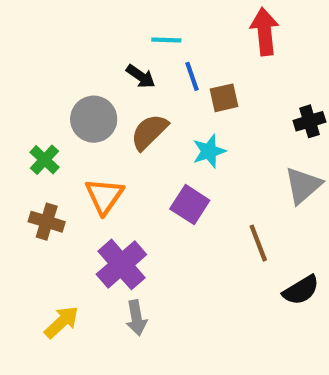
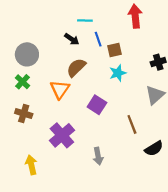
gray circle: (94, 119) -> (27, 54), moved
cyan star: (209, 151) -> (118, 73), moved
orange triangle: (104, 196) -> (60, 89), moved
gray arrow: (136, 318) -> (98, 156), moved
yellow arrow: (62, 322) -> (31, 165), turned -60

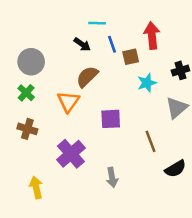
red arrow: (135, 16) -> (152, 36), moved
cyan star: (118, 73) -> (147, 83), moved
purple square: (97, 105) -> (111, 119), turned -36

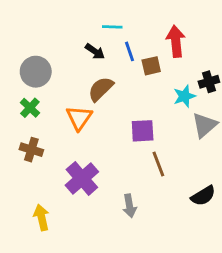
cyan star: (147, 83) -> (184, 96), moved
purple square: (111, 119) -> (143, 131), moved
brown line: (151, 141) -> (158, 164), moved

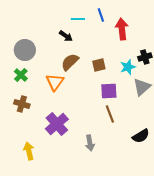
blue line: (130, 51) -> (101, 15), moved
brown square: (151, 66) -> (99, 65), moved
purple square: (143, 131) -> (109, 91), moved

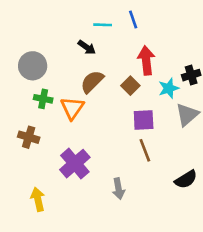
red arrow: (122, 29) -> (146, 61), moved
brown square: (99, 65) -> (130, 86), turned -32
green cross: (21, 75) -> (43, 99), moved, turned -32

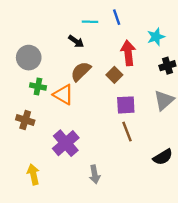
cyan star: (169, 88) -> (156, 37), moved
orange triangle: (72, 108) -> (63, 95), turned -35
gray arrow: (118, 189) -> (95, 174), moved

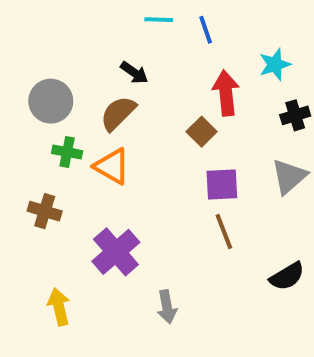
cyan line: (90, 22) -> (159, 20), moved
brown semicircle: (81, 71) -> (118, 113), moved

